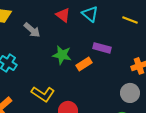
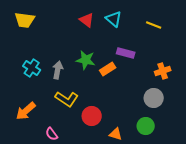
gray arrow: (32, 30) -> (58, 70), moved, turned -120

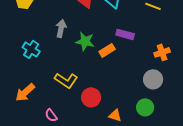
gray arrow: (58, 70) -> (61, 28), moved

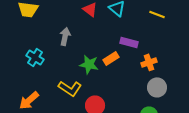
green star: (85, 41) -> (89, 64), moved
orange cross: (162, 52) -> (149, 62), moved

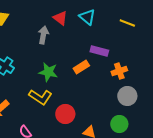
gray arrow: (65, 36) -> (43, 35), moved
green star: (89, 64) -> (48, 72), moved

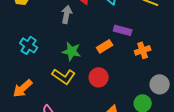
gray circle: (127, 96) -> (160, 84), moved
red circle: (65, 114) -> (99, 77), moved

